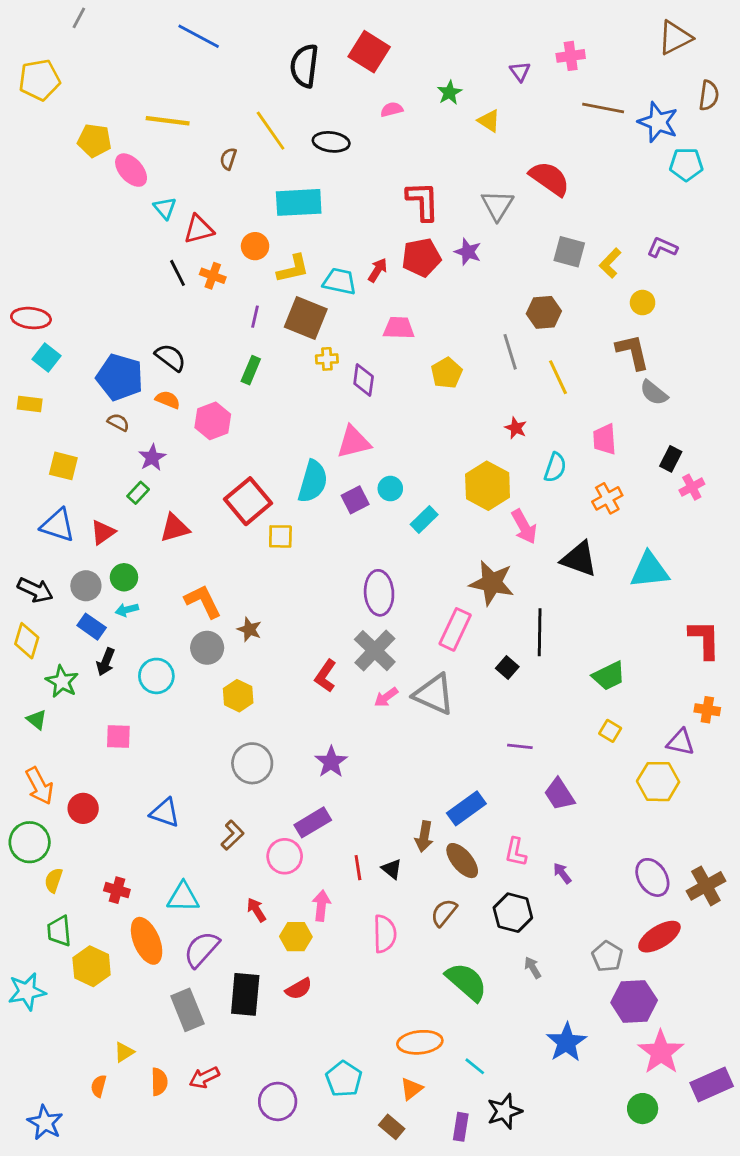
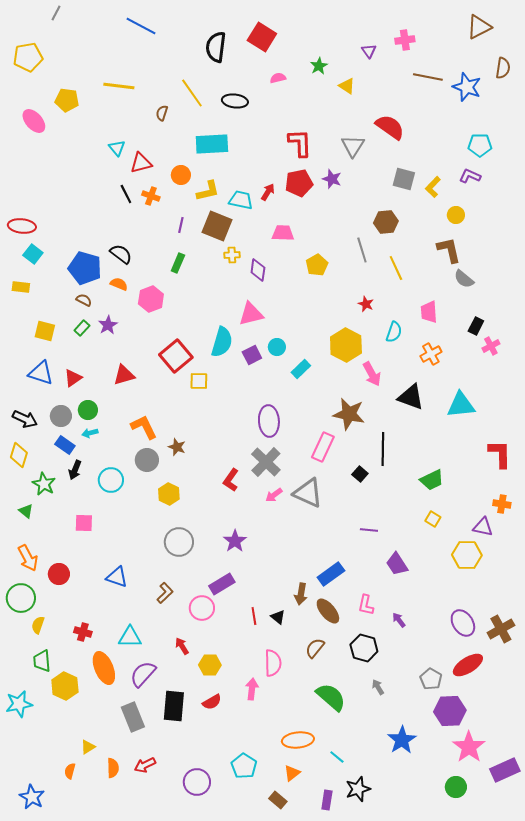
cyan pentagon: (686, 164) -> (480, 145), moved
pink ellipse: (131, 170) -> (34, 121), moved
green rectangle: (138, 493) -> (82, 328), moved
pink arrow: (321, 906) -> (252, 689), moved

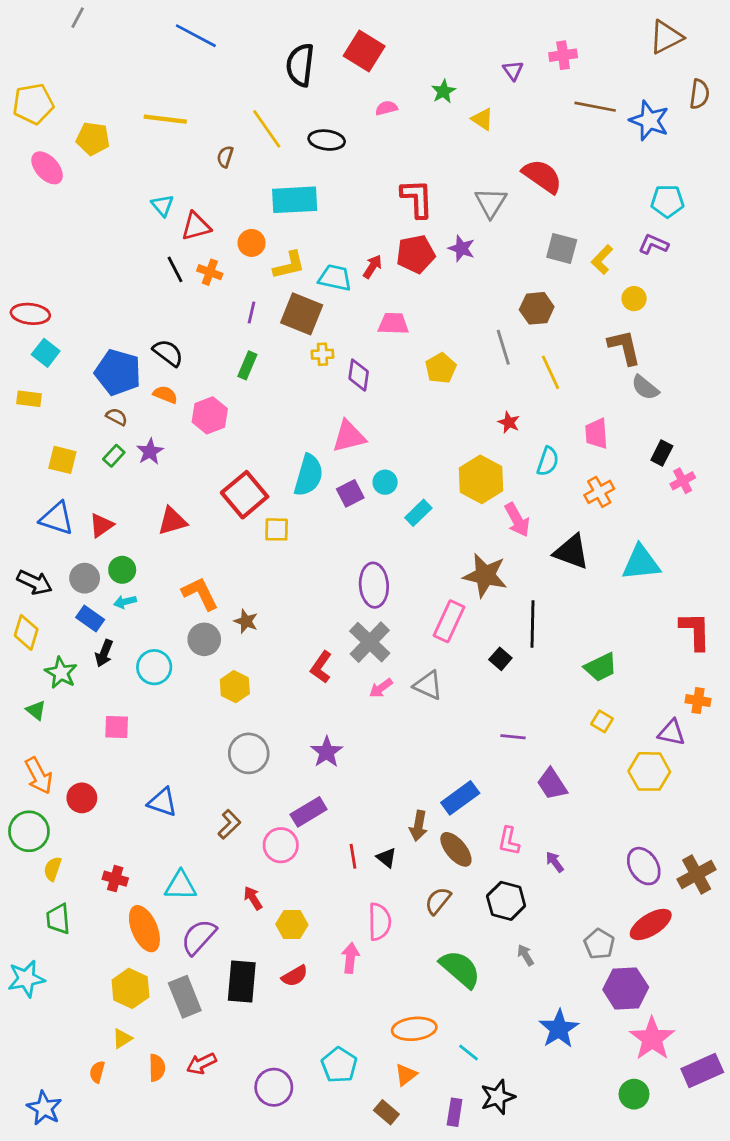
yellow pentagon: (28, 57) -> (33, 104), moved
gray triangle: (308, 493) -> (428, 685), size x0.7
yellow hexagon: (65, 686) -> (131, 988), moved

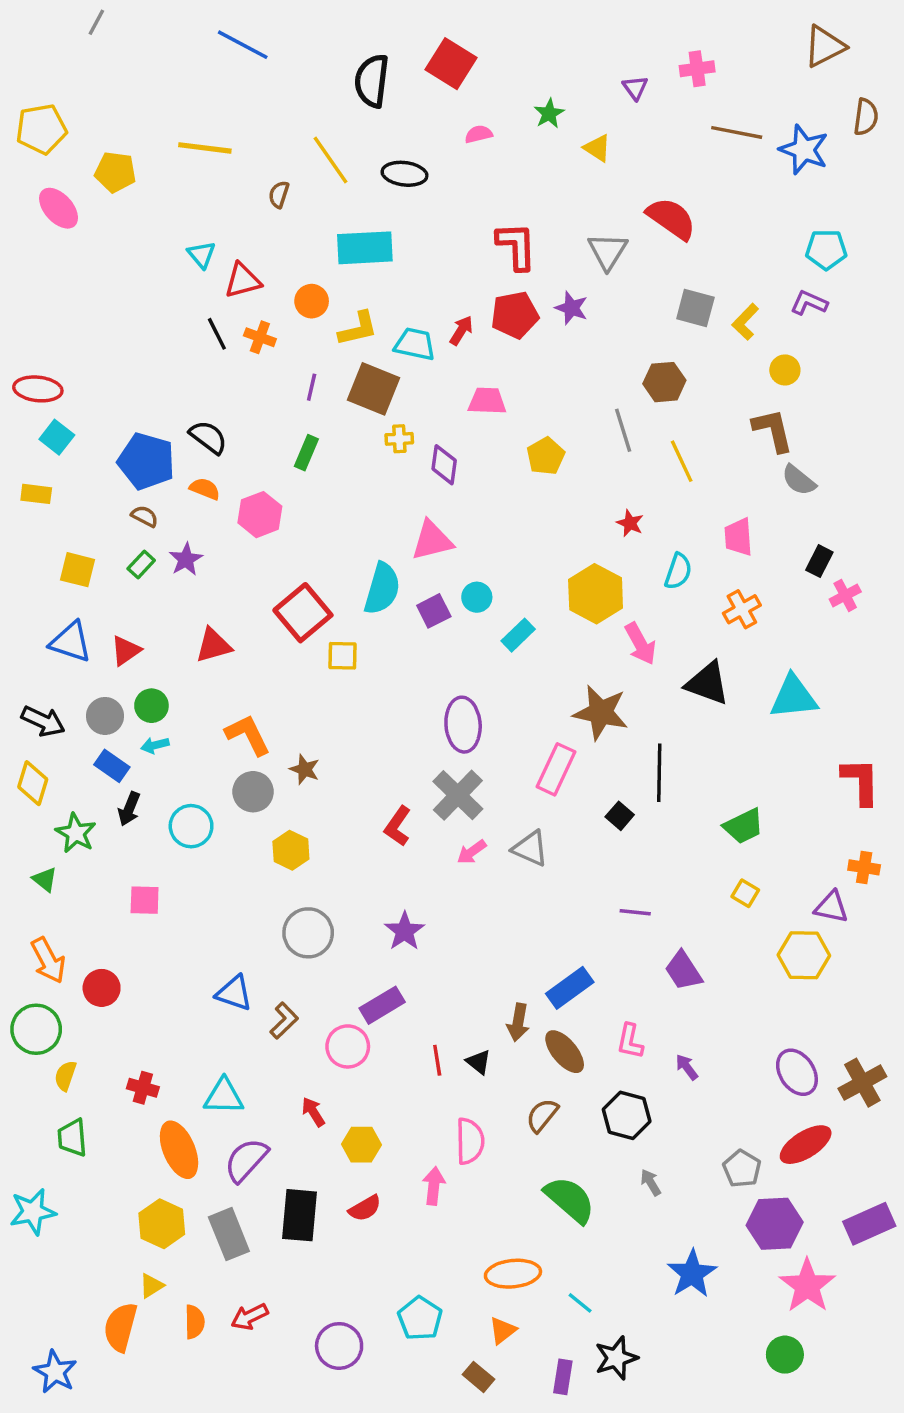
blue triangle: (162, 802) -> (234, 993), moved
purple rectangle: (702, 1071) -> (869, 1224), moved
orange semicircle: (97, 1072) -> (120, 1327), size x1.8

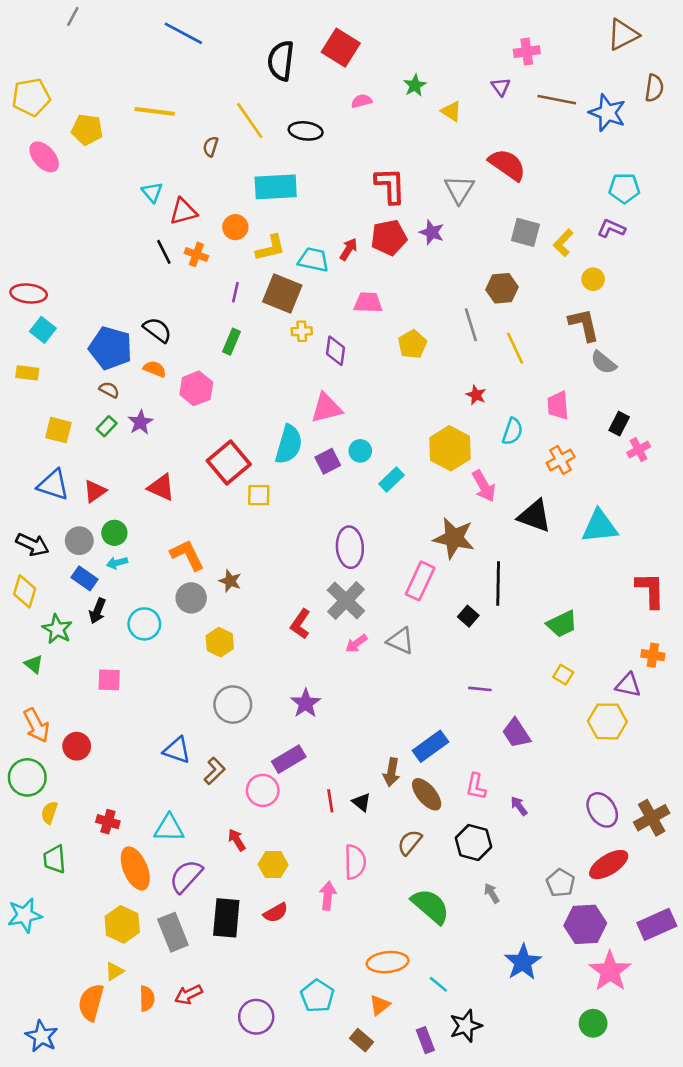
purple triangle: (635, 88) -> (501, 87), moved
red triangle: (213, 645) -> (161, 487), turned 40
purple rectangle: (563, 1377) -> (425, 1040), turned -30

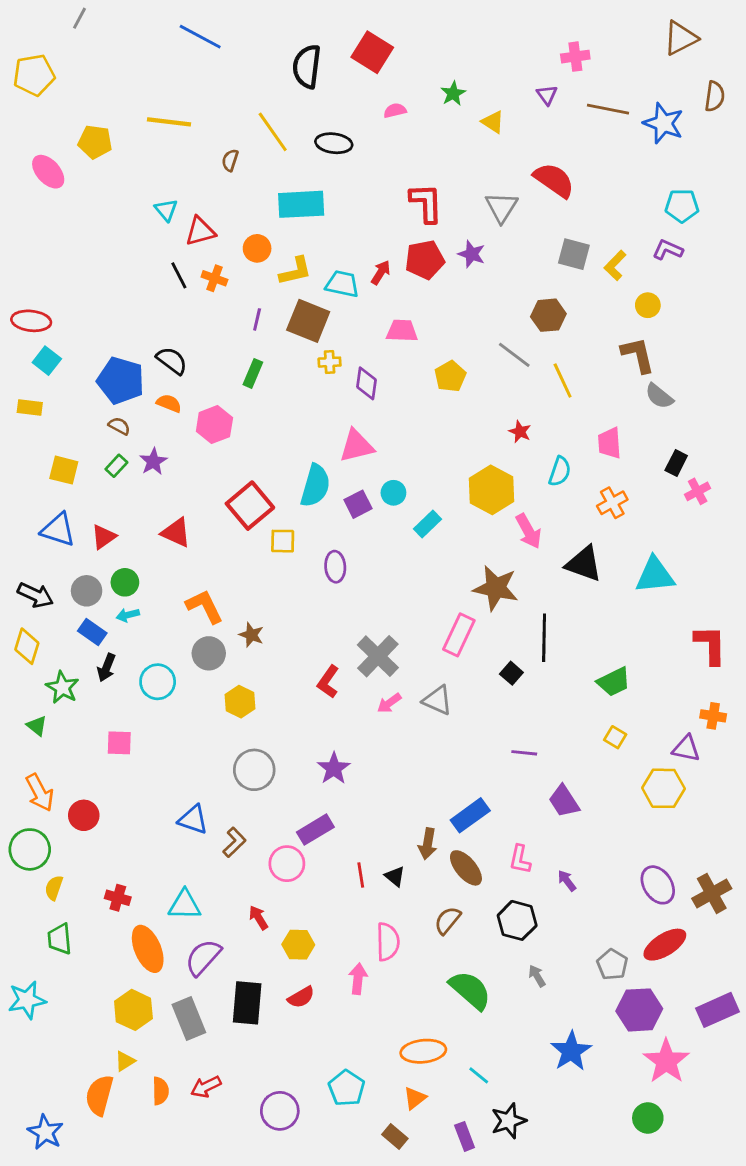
yellow pentagon: (31, 97) -> (34, 75), moved
gray line: (471, 325) -> (514, 355), turned -36
purple ellipse: (350, 547) -> (335, 567), moved, size x0.7

